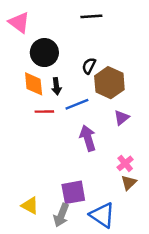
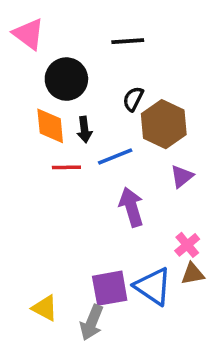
black line: (91, 16) -> (128, 41), moved
brown triangle: (129, 183) -> (193, 274), turned 35
blue triangle: (102, 215) -> (153, 286), moved

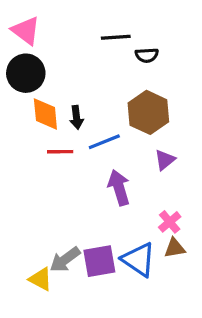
black circle: (66, 79) -> (26, 73), moved
black semicircle: (133, 99) -> (147, 55), moved, turned -120
gray arrow: (92, 322) -> (65, 260), moved, turned 32

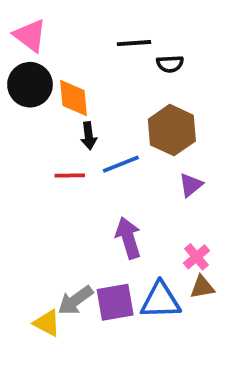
orange diamond: (45, 114) -> (73, 98), moved
purple arrow: (119, 188) -> (128, 238), moved
blue triangle: (139, 260) -> (161, 300), turned -36

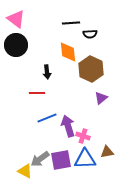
orange diamond: (73, 98) -> (68, 52), moved
blue line: (121, 164) -> (47, 118), moved
pink cross: (196, 257) -> (83, 136), moved, turned -32

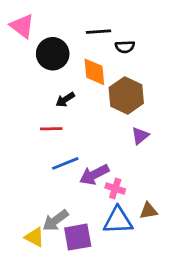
black circle: (16, 45) -> (53, 54), moved
black arrow: (47, 72) -> (65, 100), turned 64
purple arrow: (68, 126) -> (94, 175), turned -100
purple square: (61, 160) -> (78, 237), moved

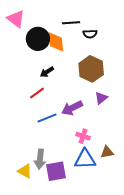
orange diamond: (94, 72) -> (56, 42), moved
red line: (51, 129) -> (37, 93), turned -35
purple arrow: (94, 175) -> (72, 108), moved
gray arrow: (55, 220) -> (40, 159), turned -48

